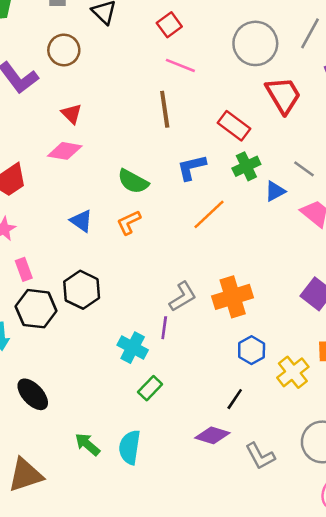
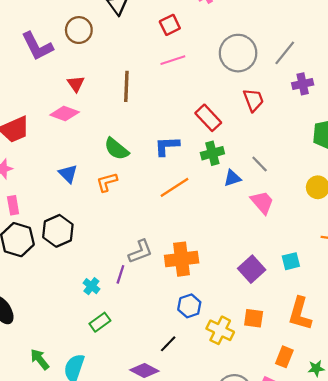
pink line: (180, 65) -> (173, 60), turned -50
red trapezoid: (283, 95) -> (253, 100), size x0.7
brown line: (165, 109) -> (126, 86), moved
cyan cross: (133, 348) -> (91, 286), size x0.7
yellow cross: (293, 372) -> (220, 330), turned -36

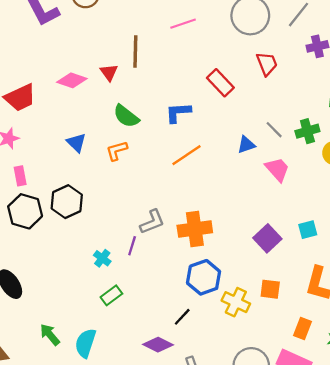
red triangle: (76, 84) -> (109, 72), moved
green cross: (212, 153) -> (307, 131), moved
blue hexagon: (189, 306) -> (204, 277), size x1.4

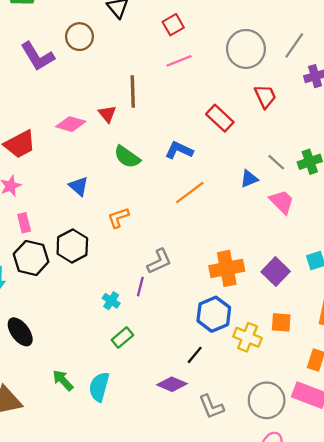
blue L-shape: (178, 112) -> (179, 150), turned 32
orange L-shape: (117, 151) -> (118, 218), moved
orange cross: (195, 229) -> (227, 268), moved

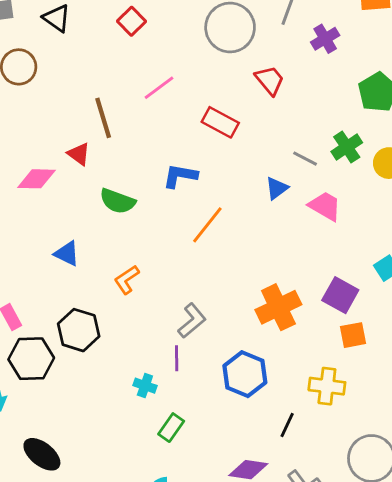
pink line: (179, 61) -> (159, 88), moved
blue hexagon: (214, 314) -> (245, 374), moved
orange square: (281, 322) -> (353, 335), moved
black line: (195, 355) -> (287, 425), moved

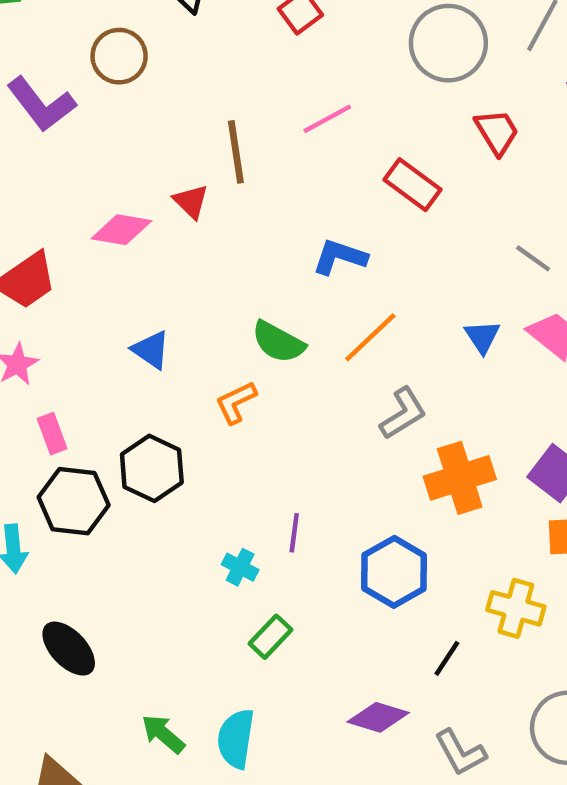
blue triangle: (277, 188) -> (482, 337), moved, turned -35
green semicircle: (117, 201) -> (278, 342), moved
gray L-shape: (192, 321) -> (403, 413), moved

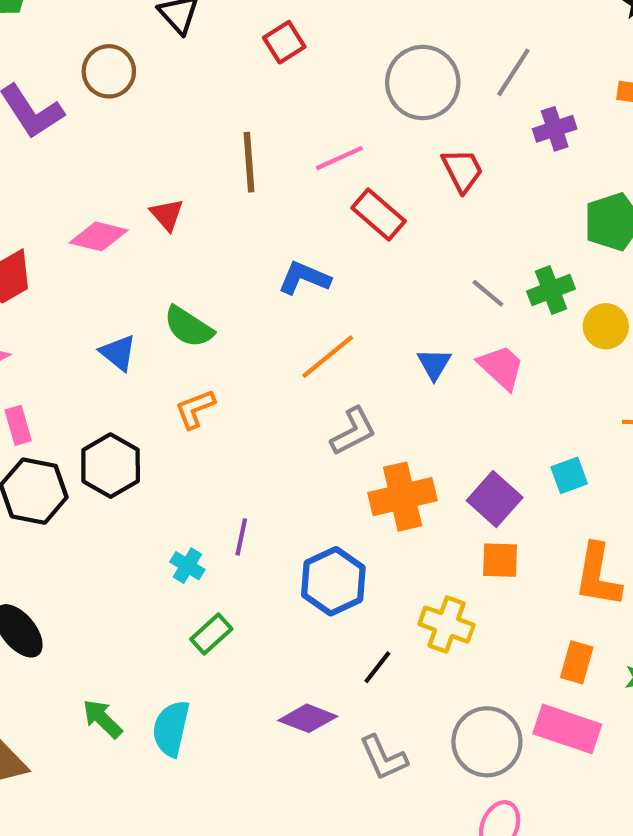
pink line: (327, 119) -> (339, 158), moved
brown line: (236, 152) -> (249, 162), moved
green semicircle: (278, 342) -> (189, 327), moved

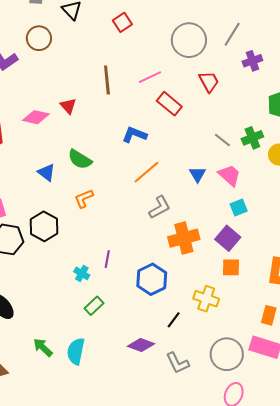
cyan square: (569, 475) -> (239, 207), moved

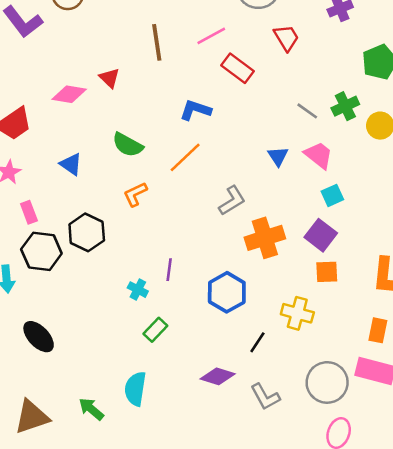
blue triangle: (46, 172) -> (71, 164), moved
orange line: (146, 172) -> (185, 157), moved
green arrow: (43, 347) -> (91, 409), moved

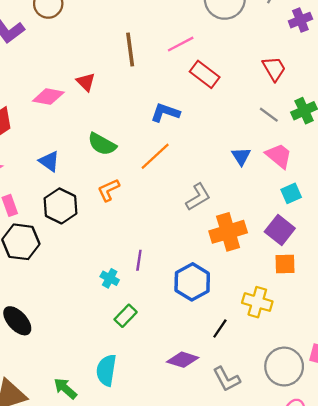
red trapezoid: (286, 38) -> (274, 69), moved
black hexagon: (87, 232) -> (60, 206), moved

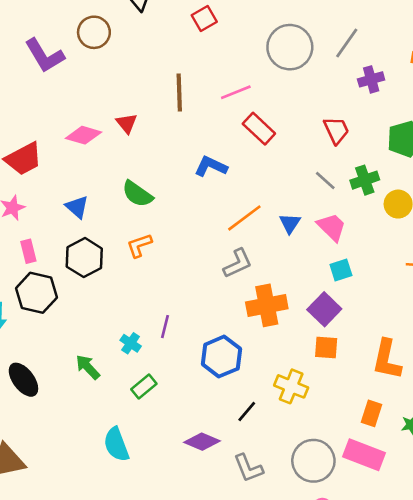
orange line: (155, 156) -> (244, 218), moved
cyan semicircle: (106, 370) -> (116, 445), turned -36
green arrow: (65, 388) -> (88, 367), moved

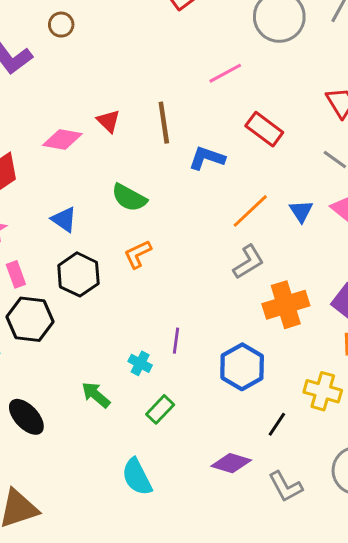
brown circle: (94, 32) -> (61, 25), size x0.7
brown line: (179, 93) -> (164, 123), moved
red rectangle: (259, 129) -> (264, 129), moved

